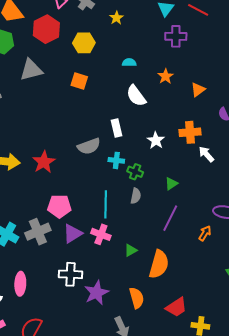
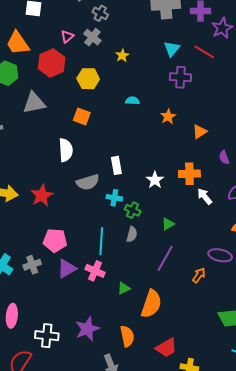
white semicircle: (136, 96) -> (66, 150), moved, turned -150
gray cross: (38, 232) -> (32, 265), size x0.7
white cross: (70, 274) -> (47, 336), moved

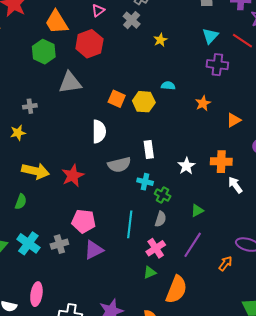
pink triangle: (67, 36) -> (98, 10), moved
yellow hexagon: (88, 79) -> (144, 102), moved
pink cross: (95, 271) -> (156, 248), moved, turned 30

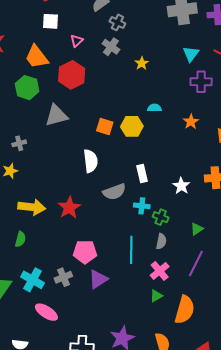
pink ellipse: (36, 294) -> (46, 312), moved, turned -60

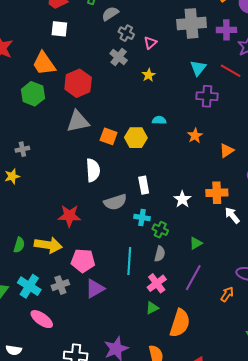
pink triangle: (77, 41) -> (150, 43), moved
gray triangle: (56, 115) -> (78, 121), moved
yellow arrow: (32, 207) -> (48, 245), moved
red star: (69, 208) -> (69, 216), turned 30

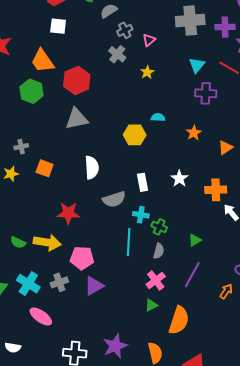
gray cross: (126, 33) -> (125, 30), turned 35
orange square: (109, 136) -> (45, 168), moved
white star: (182, 199) -> (179, 179), moved
green semicircle: (19, 245) -> (18, 242), turned 98
cyan line: (129, 261) -> (129, 242), moved

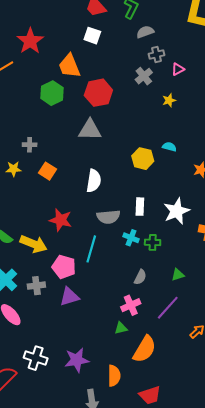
white star: (179, 179) -> (177, 211), size x1.5
green cross: (159, 227) -> (153, 242), moved, turned -35
cyan line: (129, 242) -> (91, 249), moved

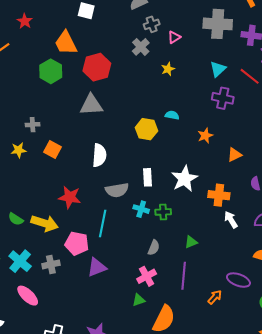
red star: (30, 41) -> (25, 21), size x0.6
purple triangle: (69, 297) -> (97, 267), moved
purple line: (168, 308) -> (184, 276), turned -32

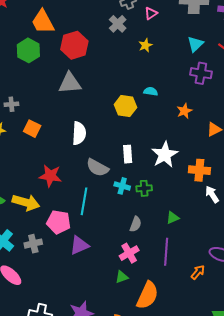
gray semicircle: (117, 190) -> (97, 168), turned 40

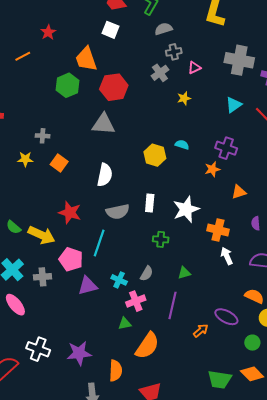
purple cross: (201, 73) -> (226, 148), moved
gray semicircle: (97, 168) -> (118, 212), turned -50
cyan cross: (122, 186) -> (119, 280), moved

